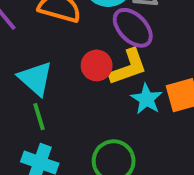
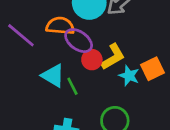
purple ellipse: (133, 28) -> (79, 41), moved
green line: (39, 117) -> (72, 86), moved

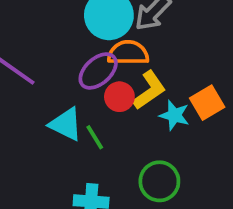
orange semicircle: (60, 26) -> (128, 53), moved
purple ellipse: (79, 41) -> (98, 71), turned -72

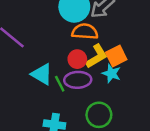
purple ellipse: (98, 71) -> (78, 80), moved, turned 35
orange square: (207, 103) -> (116, 56), moved

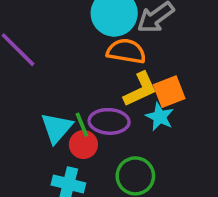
red circle: (77, 59) -> (83, 145), moved
cyan triangle: (42, 74) -> (57, 128), moved, turned 35

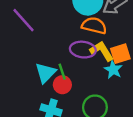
yellow L-shape: (140, 89) -> (102, 51), turned -100
purple ellipse: (109, 121) -> (83, 50), moved

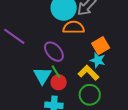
purple ellipse: (83, 50) -> (54, 52), moved, turned 55
yellow L-shape: (102, 51) -> (88, 73), moved

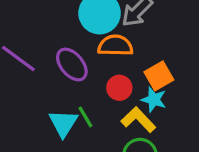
purple ellipse: (54, 52) -> (72, 64), moved
red circle: (59, 82) -> (119, 88), moved

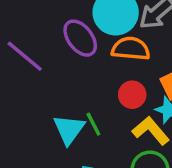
purple ellipse: (72, 64) -> (80, 38), moved

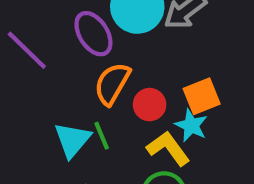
orange semicircle: (131, 49) -> (112, 84), moved, turned -69

